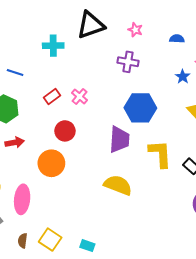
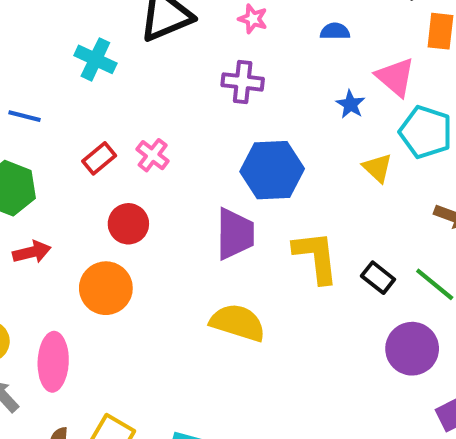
cyan cross: (53, 46) -> (95, 59), turned 30

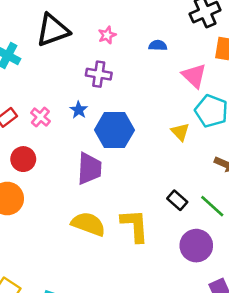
pink star: (253, 19) -> (107, 35), turned 30
blue star: (350, 104) -> (79, 110), moved
yellow L-shape: (316, 257) -> (135, 226), moved

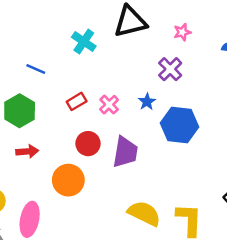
purple cross: (99, 74) -> (170, 69), turned 30
purple trapezoid: (89, 169) -> (125, 152), moved

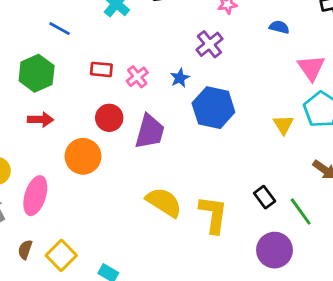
red rectangle: (77, 101) -> (101, 69), turned 30

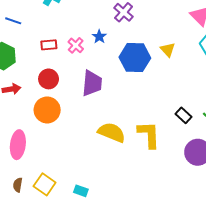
blue star: (180, 78) -> (99, 37), moved
red circle: (109, 118) -> (49, 79), moved
yellow triangle: (283, 125) -> (168, 50), moved

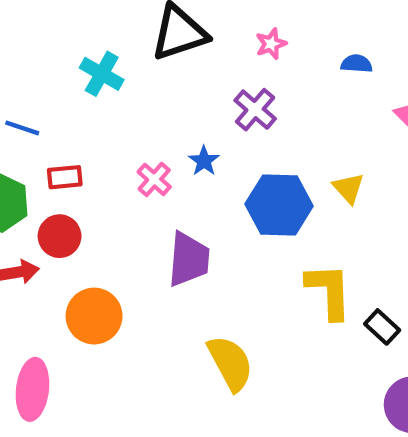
red rectangle: (49, 45) -> (65, 177), moved
red circle: (49, 79) -> (60, 236), moved
yellow semicircle: (112, 132) -> (230, 363), turned 40
yellow L-shape: (149, 135) -> (329, 291), moved

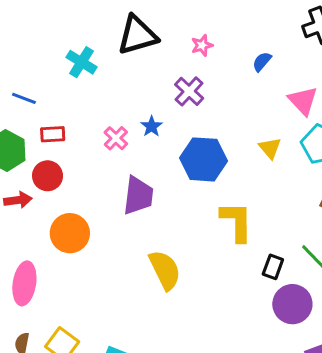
blue semicircle: (357, 64) -> (262, 62), turned -55
yellow triangle: (348, 188) -> (270, 148), moved
black rectangle: (382, 327) -> (273, 267), moved, turned 65

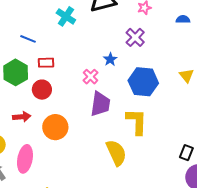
blue semicircle: (262, 62) -> (183, 19), turned 48
pink cross: (116, 138) -> (90, 77), moved
red arrow: (18, 200) -> (22, 117), moved
yellow L-shape: (237, 222) -> (137, 122), moved

